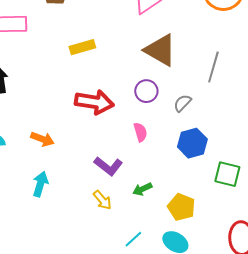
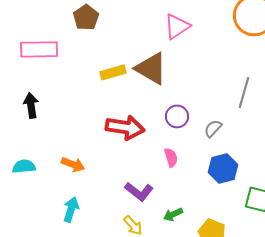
brown triangle: (160, 50) -> (151, 68), moved

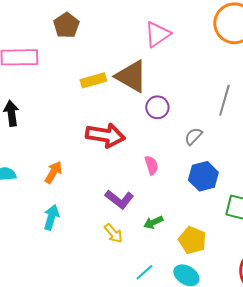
purple circle: (177, 116) -> (157, 107), moved
orange arrow: (73, 164) -> (53, 172), turned -80

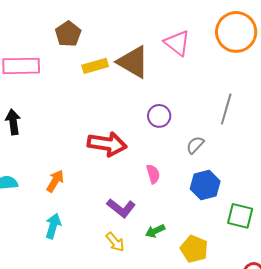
pink triangle: (157, 34) -> (177, 43), moved, turned -48
brown triangle: (131, 76) -> (133, 62), moved
yellow rectangle: (93, 80) -> (95, 66), moved

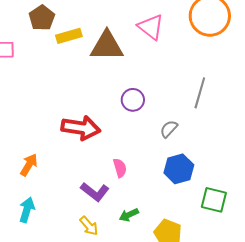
brown triangle: (133, 62) -> (107, 46), turned -30
yellow rectangle: (95, 66) -> (69, 36), moved
pink semicircle: (153, 174) -> (120, 168), moved

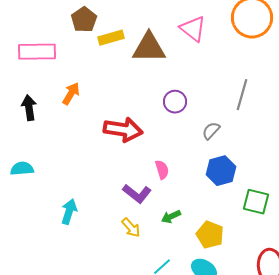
orange arrow: (29, 165) -> (71, 94), moved

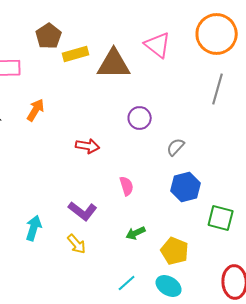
gray line: (242, 95) -> (218, 89), moved
red arrow: (123, 130) -> (88, 146), size x0.6
purple L-shape: (137, 194) -> (83, 211), moved
yellow arrow: (131, 228) -> (77, 244), moved

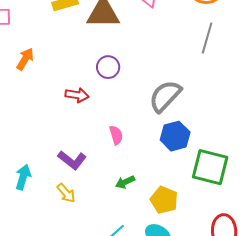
purple circle: (140, 118) -> (108, 67), moved
gray semicircle: (176, 147) -> (165, 96), size x1.8
green square: (221, 218) -> (210, 167), size x1.4

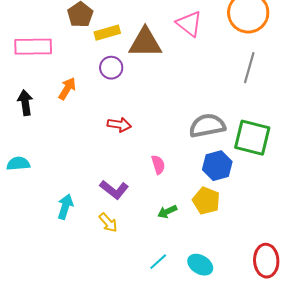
purple circle: (108, 67) -> (111, 68), moved
gray semicircle: (165, 96) -> (207, 126), turned 36
green square: (210, 167) -> (252, 138), moved
yellow pentagon: (164, 200) -> (206, 201), moved

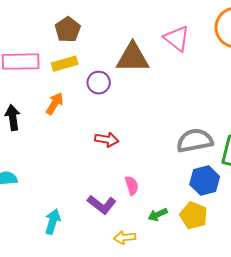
yellow rectangle: (107, 33) -> (65, 64), moved
pink semicircle: (158, 165) -> (132, 186), moved
green arrow: (167, 212) -> (158, 215), moved
yellow arrow: (108, 223) -> (125, 238), moved, turned 125

